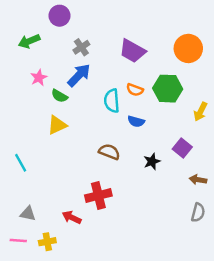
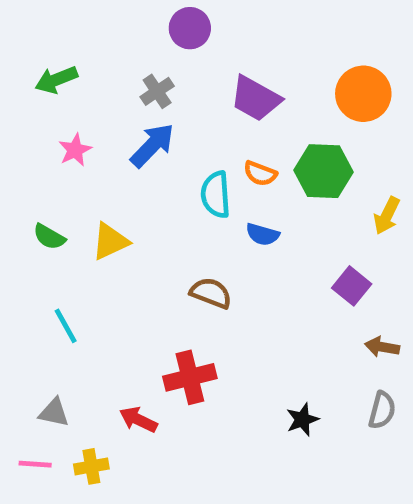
purple circle: (59, 16) -> (190, 28), moved
green semicircle: (59, 96) -> (49, 237), moved
black star: (152, 161) -> (302, 420), moved
cyan line: (21, 163) -> (66, 326), moved

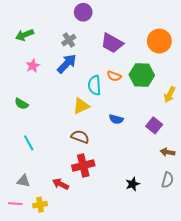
blue semicircle: (263, 234) -> (116, 119), moved
yellow triangle: (110, 241) -> (81, 106), moved
brown semicircle: (211, 293) -> (80, 137), moved

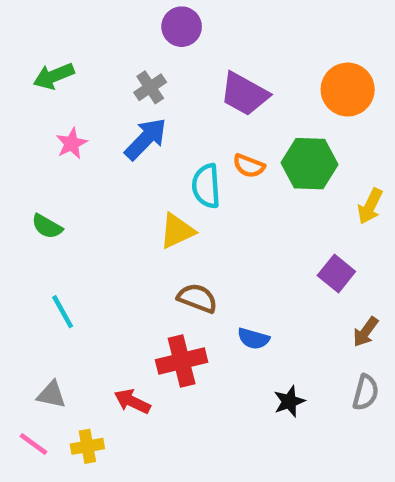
blue semicircle: (116, 119) -> (253, 339), moved
brown semicircle: (80, 137) -> (197, 298), moved
brown arrow: (168, 152) -> (366, 332), turned -64
pink line: (15, 204) -> (33, 444), turned 32

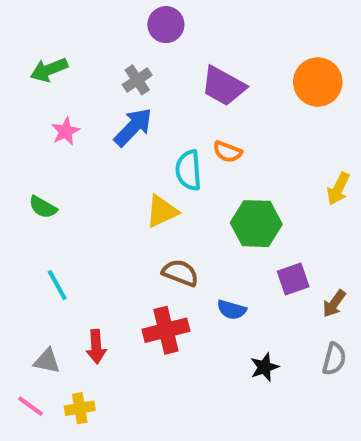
green hexagon: (309, 164) -> (256, 224), moved
purple square: (336, 274) -> (293, 279), moved, turned 32
red arrow: (132, 401) -> (96, 347), moved, turned -120

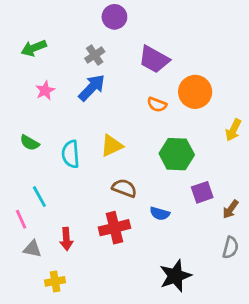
orange circle: (318, 82) -> (195, 92), moved
cyan semicircle: (189, 170) -> (71, 154), moved
black star: (264, 367) -> (175, 276), moved, size x1.6
pink line: (31, 406) -> (21, 219), moved, turned 30

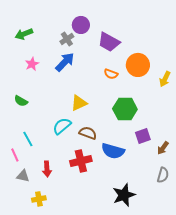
purple circle: (114, 17) -> (81, 25), moved
yellow arrow: (233, 130) -> (165, 79), moved
cyan semicircle: (71, 154) -> (62, 126), moved, turned 54
blue semicircle: (160, 214) -> (113, 151), size x1.6

